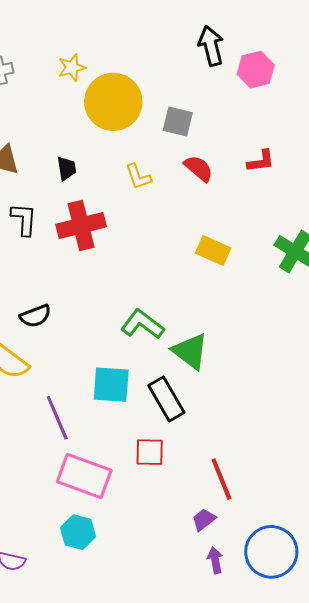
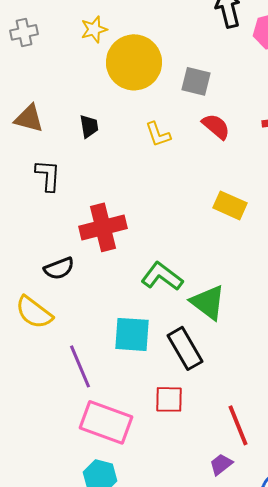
red cross: (81, 226) -> (103, 227), moved

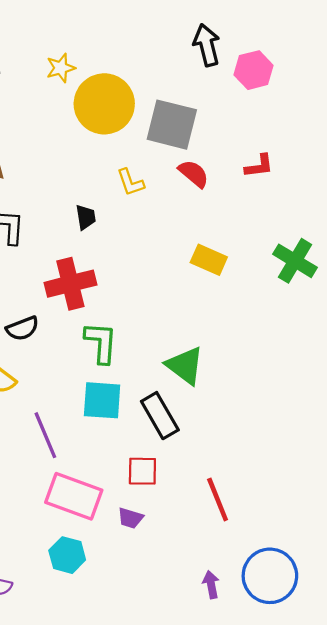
gray square: (196, 81) -> (172, 125), size x1.6
black trapezoid: (89, 126) -> (86, 217), moved
green L-shape: (162, 276) -> (101, 343), moved, turned 57
purple trapezoid: (221, 464) -> (130, 518), moved, turned -125

